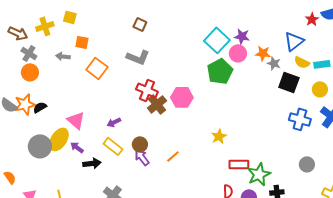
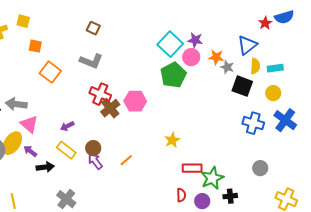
gray arrow: (63, 56) -> (16, 104), moved, size x1.5
yellow semicircle: (302, 62) -> (255, 66), turned -112

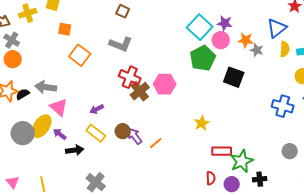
black square: (242, 86) -> (234, 77), moved
purple arrow: (95, 161) -> (135, 136), moved

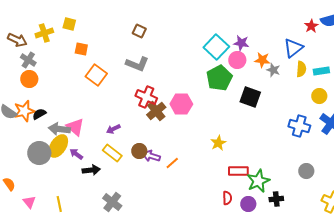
gray arrow: (46, 87) -> (59, 129), moved
purple arrow: (135, 136) -> (151, 156), turned -36

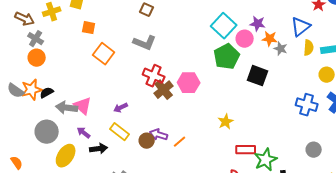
purple star: (241, 43) -> (258, 24), moved
yellow ellipse: (58, 146) -> (66, 156), moved
brown circle: (139, 151) -> (147, 141), moved

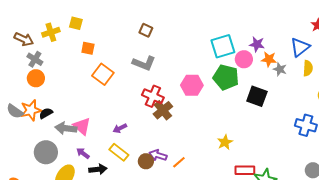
cyan square: (224, 26) -> (223, 46), turned 30
green pentagon: (227, 57) -> (226, 77), turned -30
pink hexagon: (189, 83) -> (192, 85), moved

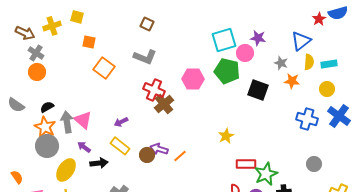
orange star: (269, 59) -> (292, 81), moved
orange star: (31, 110) -> (45, 127), moved, turned -30
gray arrow: (66, 128) -> (67, 122), turned 75

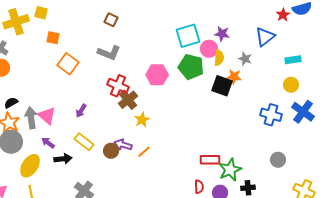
yellow cross: (52, 26) -> (16, 22), size x1.4
yellow semicircle: (309, 62) -> (219, 58), moved
orange star: (292, 81) -> (234, 77), moved
purple arrow: (121, 122) -> (81, 111), moved, turned -32
yellow star: (226, 136) -> (142, 120), moved

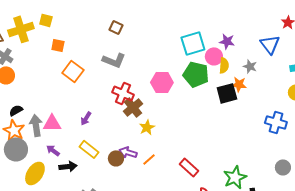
blue triangle: (265, 37) -> (270, 44), turned -30
black square: (222, 86) -> (227, 93), turned -35
pink triangle: (47, 116) -> (52, 123), turned -42
red rectangle: (210, 160) -> (189, 167), moved, turned 42

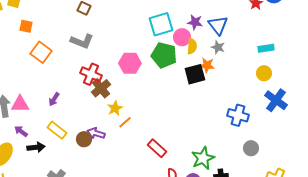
blue triangle: (270, 44) -> (218, 25), moved
blue cross: (276, 122) -> (238, 115), moved
orange line: (149, 159) -> (125, 122), moved

